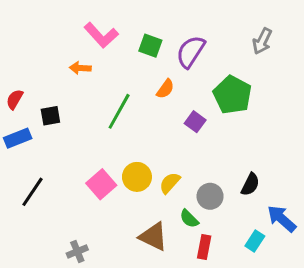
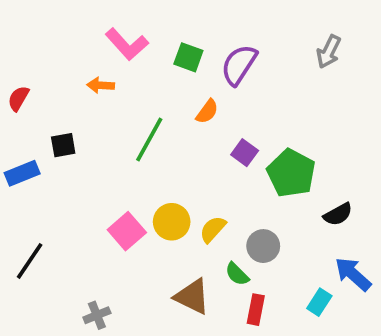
green pentagon: (232, 95) -> (291, 173), moved
red semicircle: (15, 99) -> (18, 98), moved
black semicircle: (250, 184) -> (338, 214), moved, turned 35
black line: (33, 192) -> (30, 261), moved

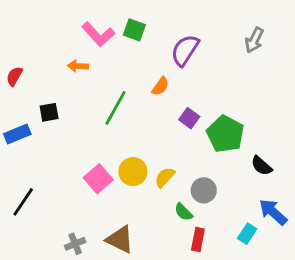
green square: (188, 57) -> (134, 30), moved
black semicircle: (338, 214) -> (262, 166), turned 70
brown triangle: (192, 297) -> (120, 239), moved

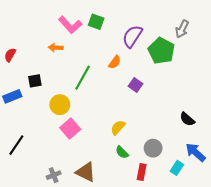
green pentagon: (225, 134) -> (161, 51), moved
yellow circle: (133, 172) -> (60, 105), moved
gray circle: (204, 190) -> (153, 148), moved
green semicircle: (183, 212) -> (122, 152), moved

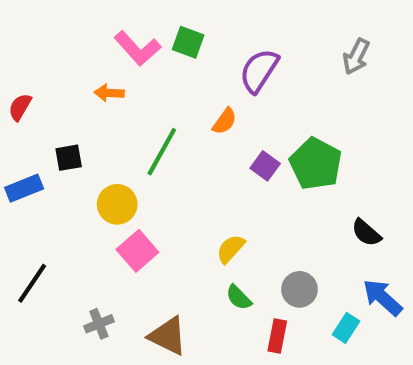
green pentagon: (161, 51) -> (316, 164), moved
gray cross: (54, 175) -> (99, 324), moved

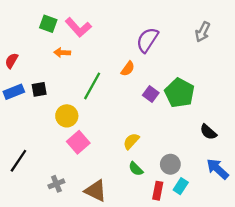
green square: (188, 42) -> (48, 24), moved
blue rectangle: (24, 188) -> (14, 92), moved
cyan rectangle: (346, 328) -> (181, 186), moved

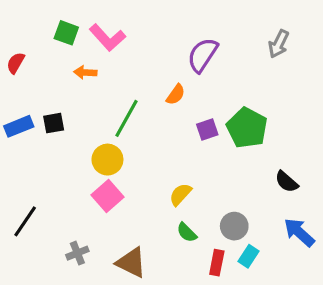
red semicircle: (12, 61) -> (16, 63), moved
purple square: (151, 94) -> (207, 129), turned 35
yellow circle: (67, 116) -> (107, 160), moved

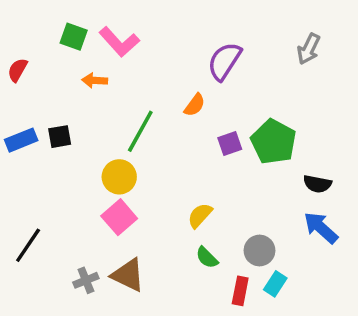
black semicircle: (287, 182) -> (317, 184), moved, turned -30
blue arrow: (299, 232) -> (321, 228), moved
brown triangle: (131, 263) -> (128, 275), moved

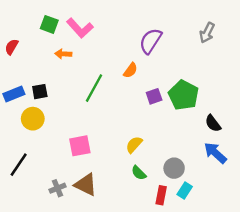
yellow circle: (119, 177) -> (33, 119), moved
black semicircle: (317, 184) -> (213, 123), turned 42
pink square: (119, 217) -> (80, 146), turned 30

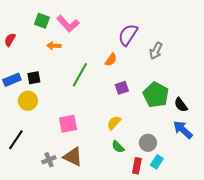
gray arrow: (207, 33) -> (156, 51), moved
green pentagon: (183, 95) -> (156, 95), moved
purple square: (154, 96) -> (122, 88), moved

